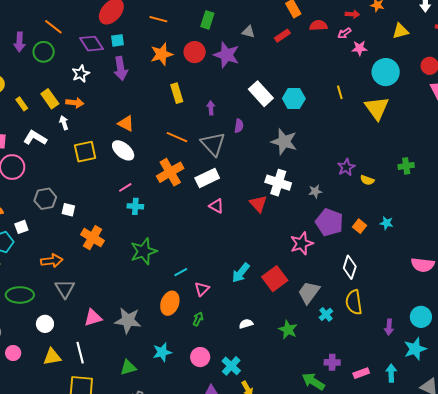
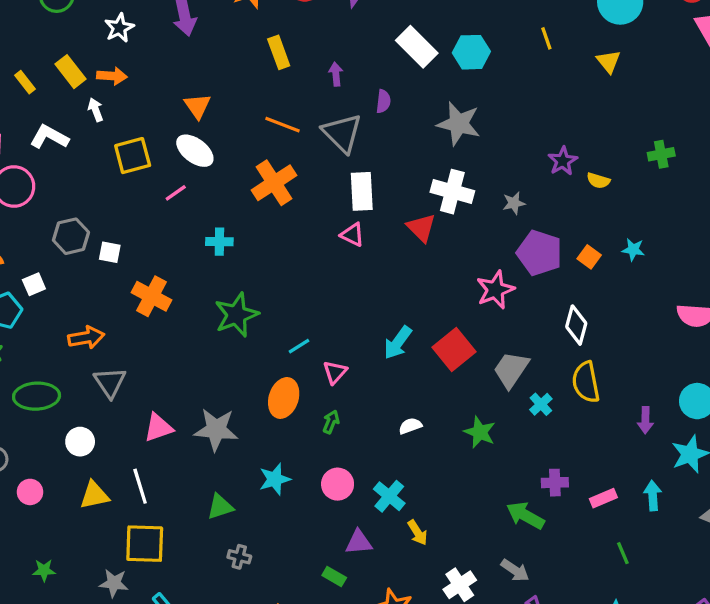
yellow triangle: (377, 108) -> (609, 61), size x0.6
orange triangle: (126, 123) -> (198, 106), turned 30
white rectangle: (207, 178) -> (362, 191), moved, turned -65
pink line: (125, 187) -> (176, 193), moved

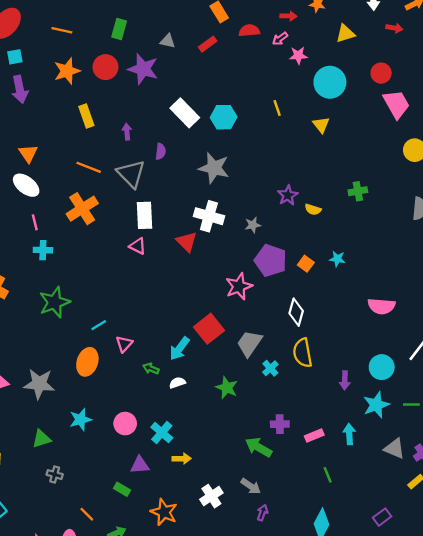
pink line: (176, 193) -> (35, 222), moved, turned -70
cyan arrow: (398, 343) -> (179, 349), moved
green arrow: (331, 422) -> (151, 369), moved, turned -91
yellow arrow: (417, 533) -> (182, 459), turned -60

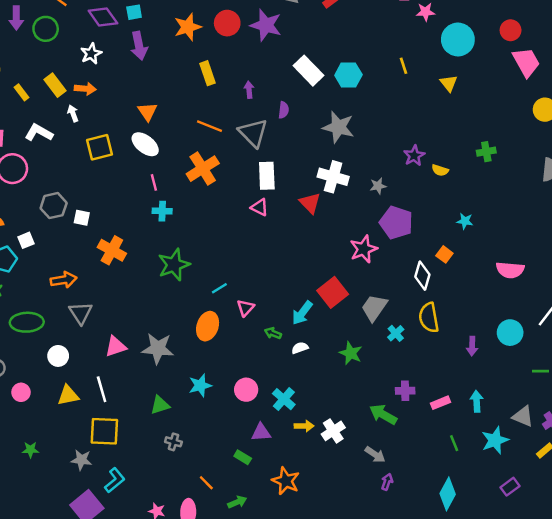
orange square: (306, 264) -> (444, 254), moved
cyan star: (376, 405) -> (495, 440), moved
white cross: (211, 496) -> (333, 431), moved

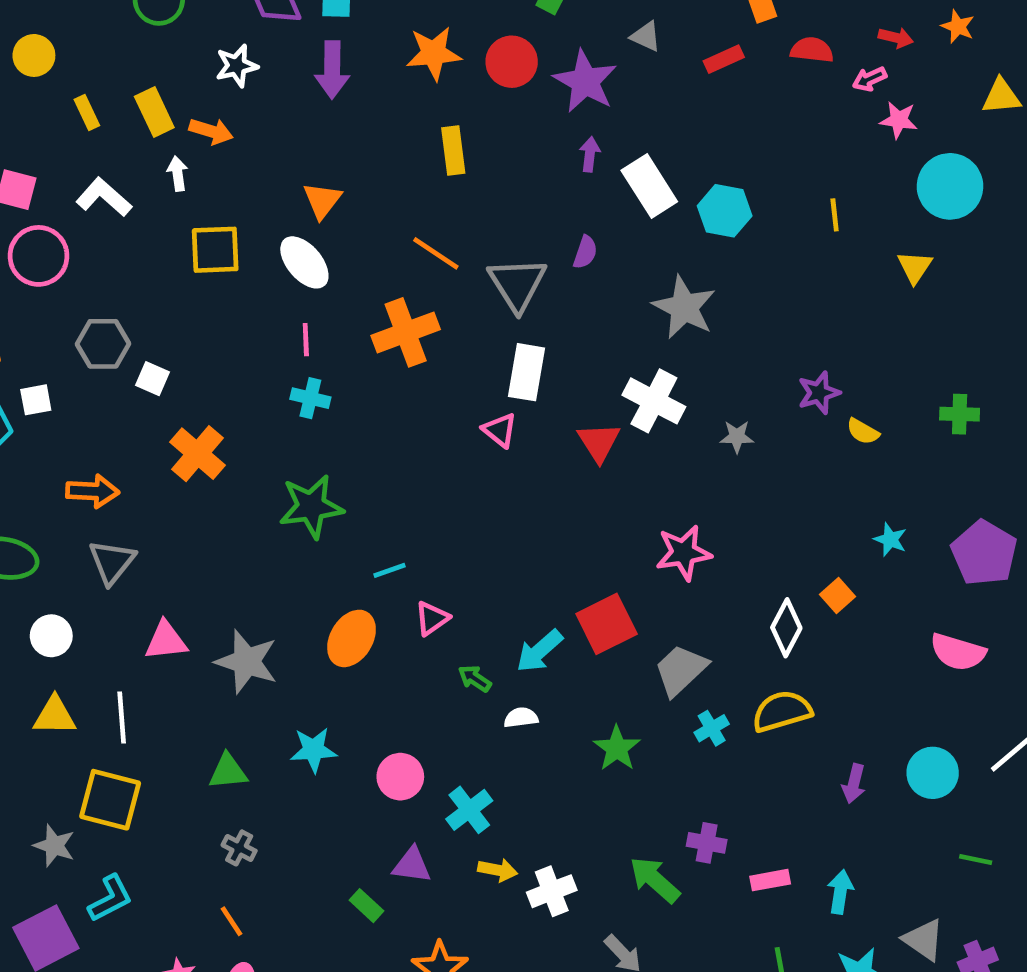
purple arrow: (249, 90) -> (590, 154), moved
purple pentagon: (396, 223) -> (984, 553), moved
yellow semicircle: (429, 318) -> (782, 711), turned 72
orange line: (206, 483) -> (231, 921), moved

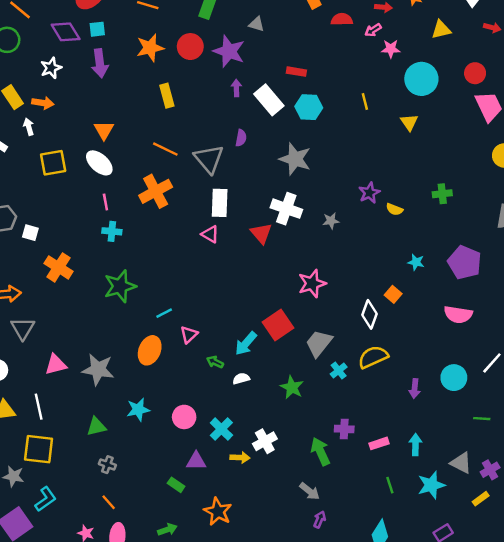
red rectangle: (724, 59) -> (296, 72), moved, turned 42
green arrow: (655, 880) -> (320, 451), turned 32
white cross: (552, 891) -> (265, 441), moved

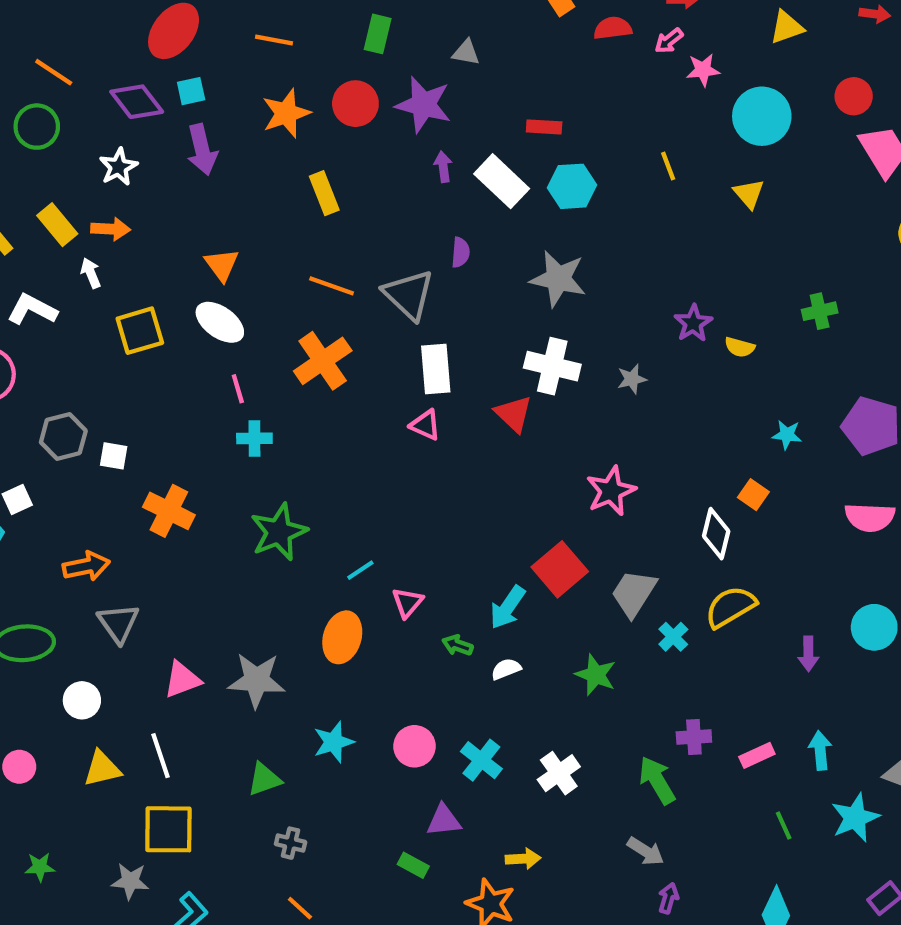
yellow arrow: (240, 458) -> (523, 859), moved

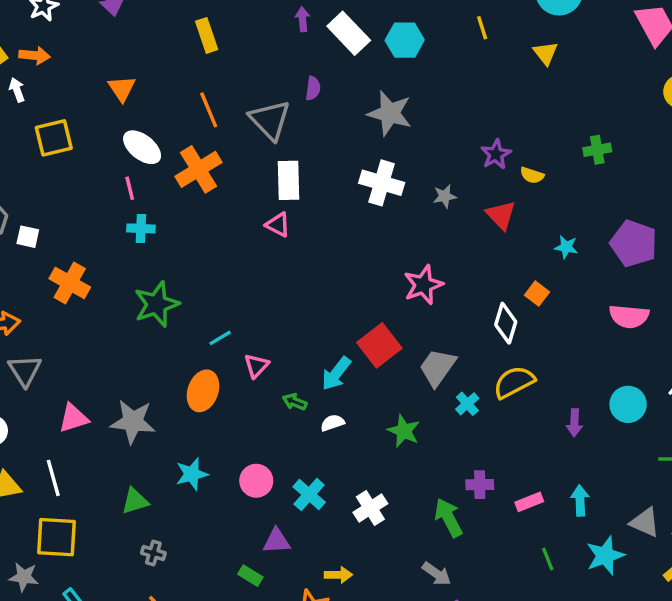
orange line: (332, 286) -> (209, 110), turned 45
white ellipse: (220, 322) -> (142, 147), moved
red triangle: (514, 414) -> (501, 215), moved

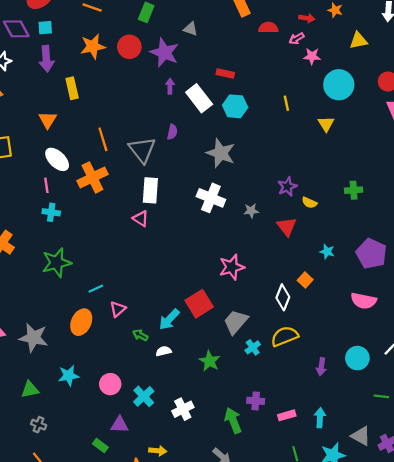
yellow rectangle: (207, 35) -> (72, 88), moved

